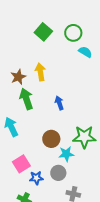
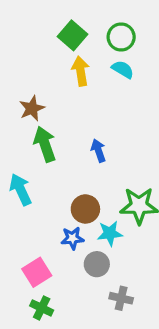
cyan semicircle: (85, 52) -> (123, 69), moved
yellow arrow: (40, 72) -> (81, 71), moved
pink square: (21, 164) -> (37, 272), moved
blue star: (36, 178) -> (72, 238), moved

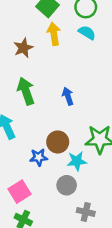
brown star: (32, 108) -> (23, 48), moved
blue star: (72, 238) -> (39, 157), moved

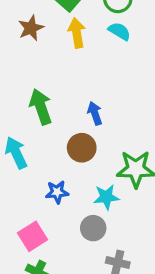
brown star: (23, 48) -> (31, 28), moved
brown circle: (58, 142) -> (82, 148), moved

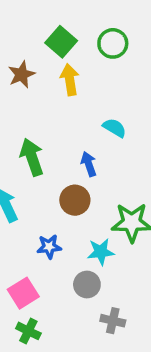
cyan semicircle: (119, 31) -> (115, 128), moved

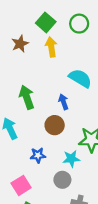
cyan semicircle: (115, 128) -> (80, 78), size x1.5

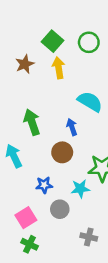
gray circle: (62, 180) -> (60, 209), moved

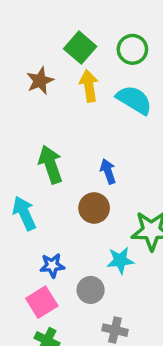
cyan semicircle: (90, 102) -> (134, 100), moved
blue star: (44, 185) -> (52, 266), moved
gray cross: (89, 237) -> (115, 330), moved

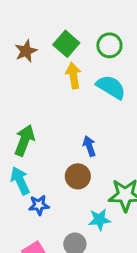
brown star: (40, 81) -> (26, 51), moved
green arrow: (50, 164) -> (24, 140), moved, turned 40
blue star: (52, 266) -> (39, 205), moved

